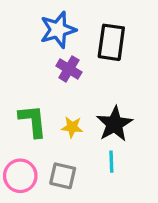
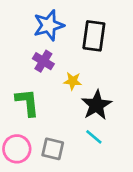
purple cross: (69, 69) -> (43, 61), moved
yellow star: (72, 127) -> (73, 81), moved
cyan line: (111, 162) -> (94, 137), turned -48

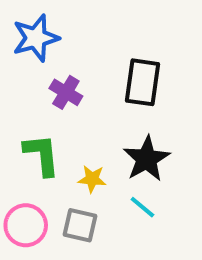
blue star: (49, 25) -> (36, 38), moved
black rectangle: (94, 36) -> (142, 82), moved
yellow star: (73, 81) -> (92, 179), moved

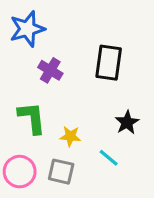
black star: (147, 159) -> (127, 122), moved, size x0.7

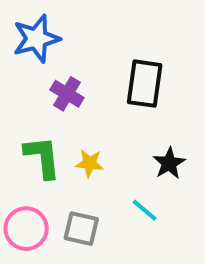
yellow star: (70, 136) -> (89, 163), moved

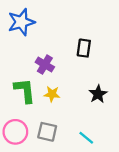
black rectangle: (145, 84) -> (84, 48), size x0.7
purple cross: (67, 94) -> (45, 65), moved
cyan line: (145, 210) -> (86, 138), moved

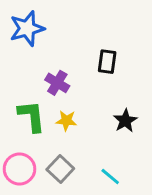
gray square: (47, 132) -> (60, 169), turned 30

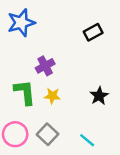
black rectangle: (107, 62) -> (93, 32), moved, turned 54
purple cross: (57, 83) -> (45, 66), turned 30

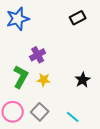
black rectangle: (93, 32) -> (78, 18), moved
green L-shape: (25, 92) -> (21, 77), turned 35

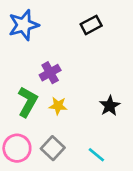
black rectangle: (78, 18) -> (91, 25), moved

